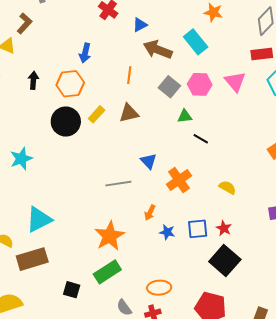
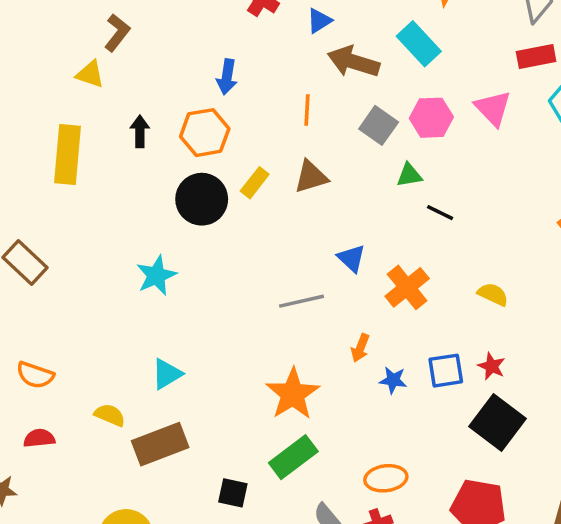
cyan star: (21, 159) -> (156, 276), moved
cyan triangle: (39, 219) -> (167, 374), size x0.7

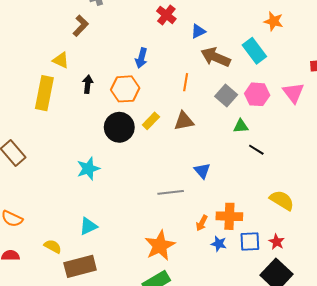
yellow triangle: (90, 74) -> (61, 60), moved
orange cross: (407, 287) -> (229, 216), moved, turned 35
yellow semicircle: (493, 294) -> (282, 200), size x1.4

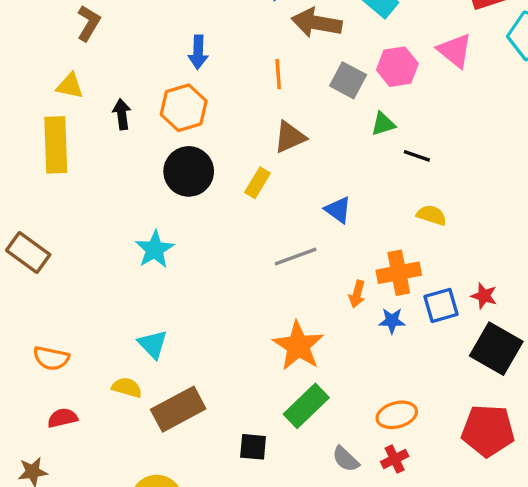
yellow rectangle: (151, 121) -> (257, 183), moved
yellow semicircle: (282, 200) -> (432, 215), moved, size x0.7
cyan triangle: (88, 226) -> (153, 344), moved, turned -36

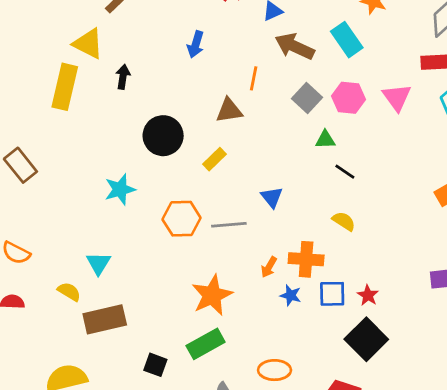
yellow triangle: (70, 86) -> (88, 44), size x1.4
orange hexagon: (184, 108) -> (182, 219), moved
brown triangle: (290, 137) -> (229, 110), moved

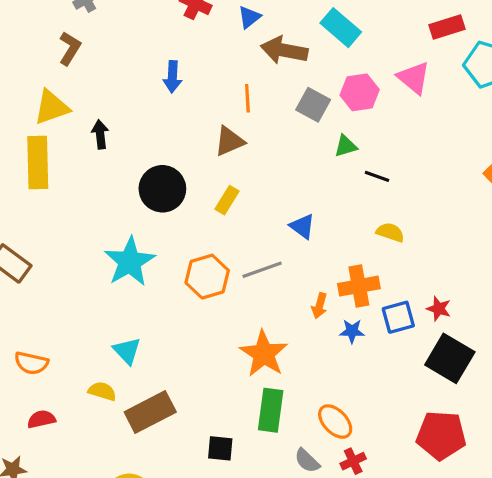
yellow triangle: (88, 44) -> (52, 107), turned -32
cyan star: (120, 189) -> (130, 262), size x1.4
green rectangle: (206, 344) -> (271, 410), turned -39
orange ellipse: (275, 370) -> (335, 422), moved, turned 60

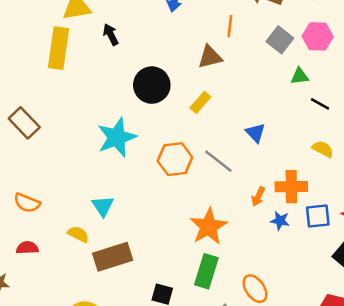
black arrow: (100, 134) -> (111, 35), turned -30
gray line: (262, 270) -> (218, 161), turned 48

